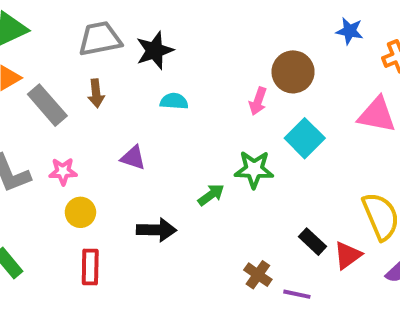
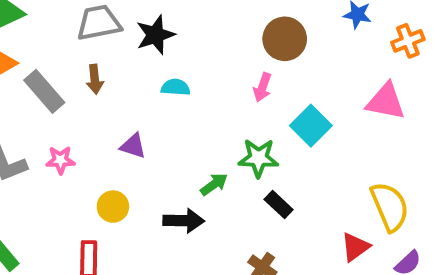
brown circle: (293, 72) -> (285, 39), moved
yellow circle: (80, 212) -> (113, 207), moved
black arrow: (157, 230) -> (184, 221), moved
black rectangle: (313, 242) -> (279, 204), moved

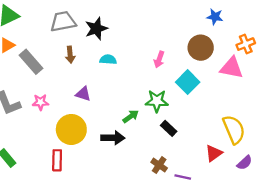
brown circle: (285, 39) -> (201, 48), moved
orange cross: (408, 41) -> (246, 44), moved
brown arrow: (95, 79) -> (70, 55), moved
yellow circle: (113, 207) -> (71, 129), size x1.6

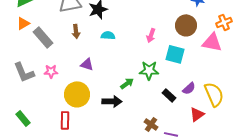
cyan square: (188, 82) -> (175, 54), turned -30
black rectangle: (169, 128) -> (169, 95), moved
purple semicircle: (245, 163) -> (189, 88), moved

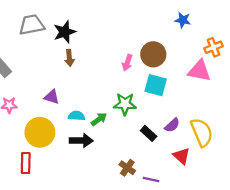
brown circle: (186, 25) -> (153, 54), moved
brown arrow: (76, 31) -> (69, 58), moved
cyan semicircle: (108, 35) -> (77, 116), moved
red triangle: (197, 114) -> (182, 156), turned -42

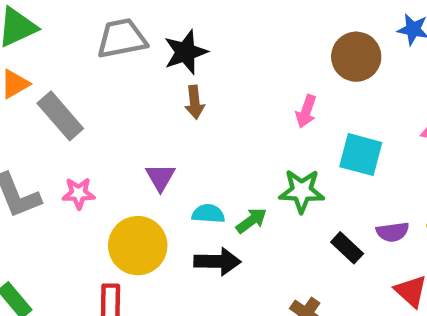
brown circle: (153, 54) -> (356, 57), moved
purple triangle: (52, 97) -> (160, 177), turned 42
purple semicircle: (172, 125) -> (393, 232), turned 35

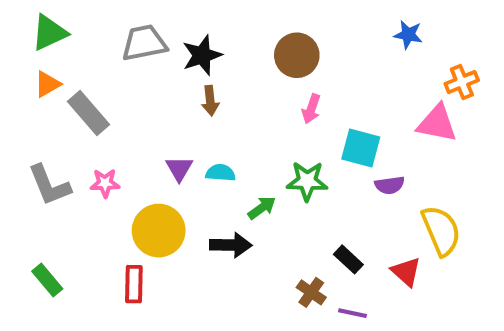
brown circle: (356, 57) -> (297, 55), moved
cyan semicircle: (208, 214) -> (220, 173), moved
purple semicircle: (393, 232) -> (390, 185), moved
black rectangle: (347, 248) -> (348, 259), moved

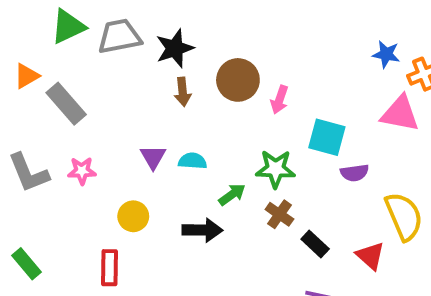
green triangle: (49, 33) -> (68, 27), moved
blue star: (408, 35) -> (386, 54), moved
brown circle: (297, 55) -> (238, 80), moved
yellow circle: (159, 231) -> (133, 216), size x0.6
brown cross: (311, 292) -> (279, 214), moved

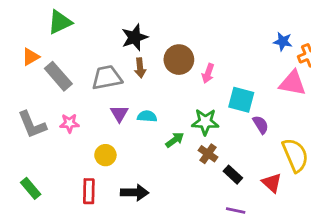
gray trapezoid: (119, 36) -> (107, 78), moved
purple semicircle: (355, 173) -> (261, 125), turned -114
black arrow: (202, 230) -> (135, 193), moved

